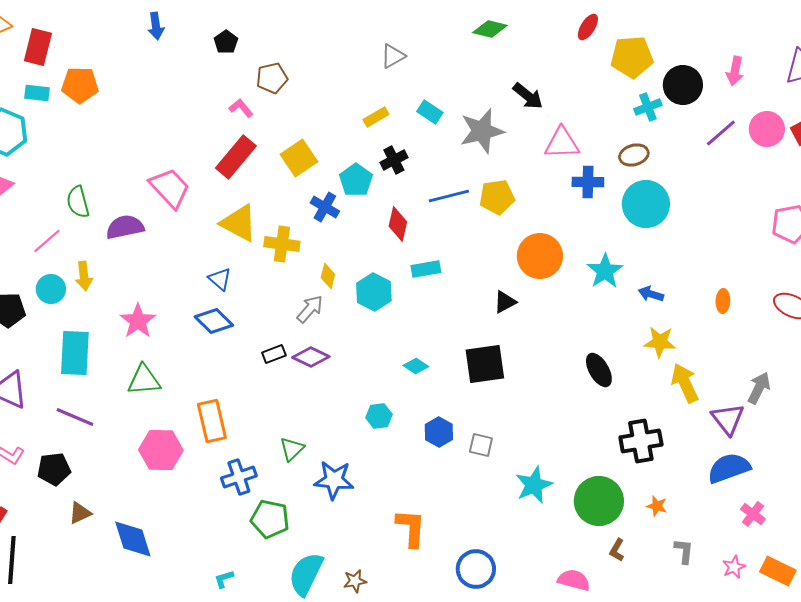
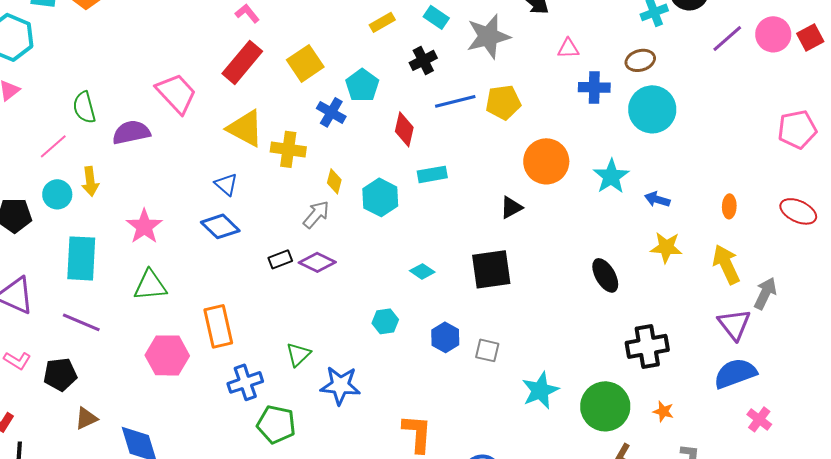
pink triangle: (562, 143) -> (568, 48), size x0.6
black cross: (394, 160) -> (423, 60), moved
yellow arrow: (685, 383) -> (726, 264), moved

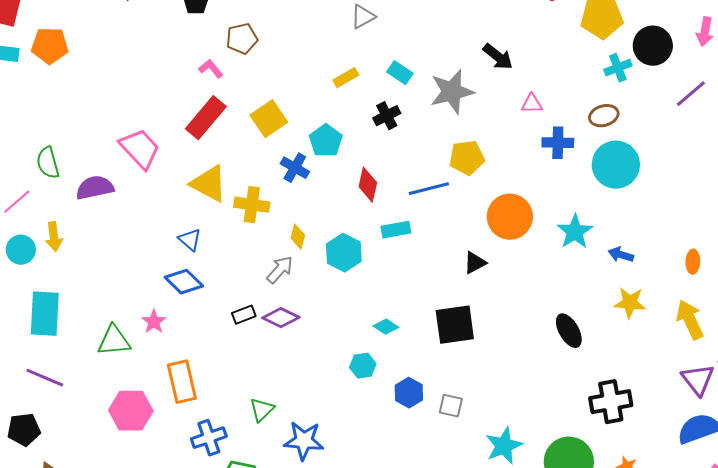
blue line: (455, 101) -> (429, 189), moved
pink star: (144, 226) -> (154, 322), moved, size x0.7
cyan hexagon: (385, 321) -> (363, 366), moved

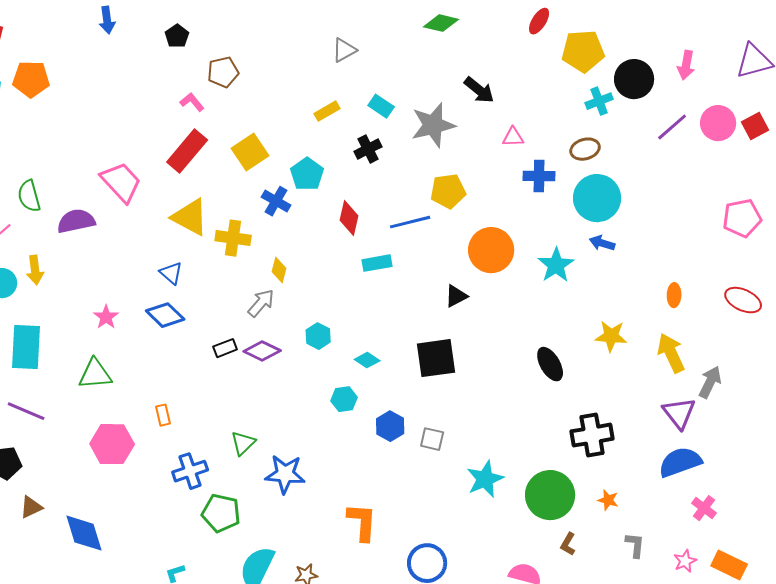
cyan hexagon: (344, 253) -> (318, 336), moved, size x0.7
blue arrow: (621, 255) -> (602, 243), moved
pink star: (154, 322) -> (106, 317), moved
orange rectangle: (182, 382) -> (163, 415), size x0.5

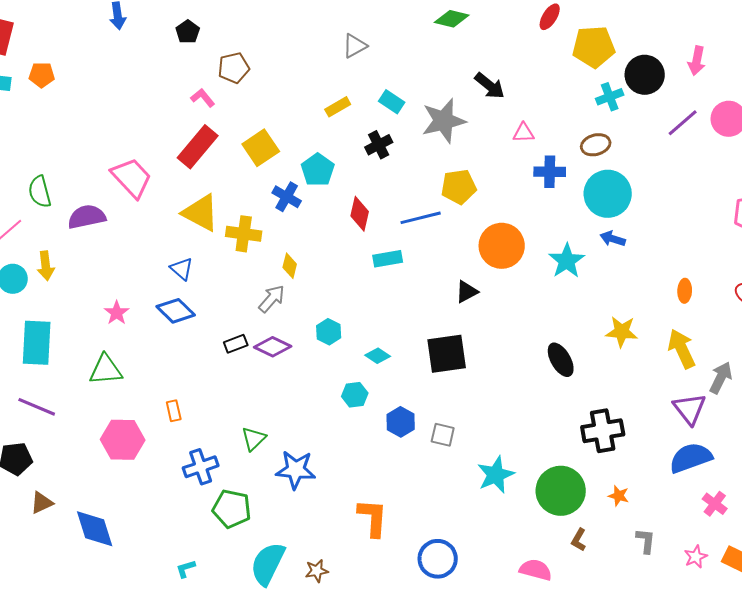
orange pentagon: (31, 79) -> (42, 75), size x0.7

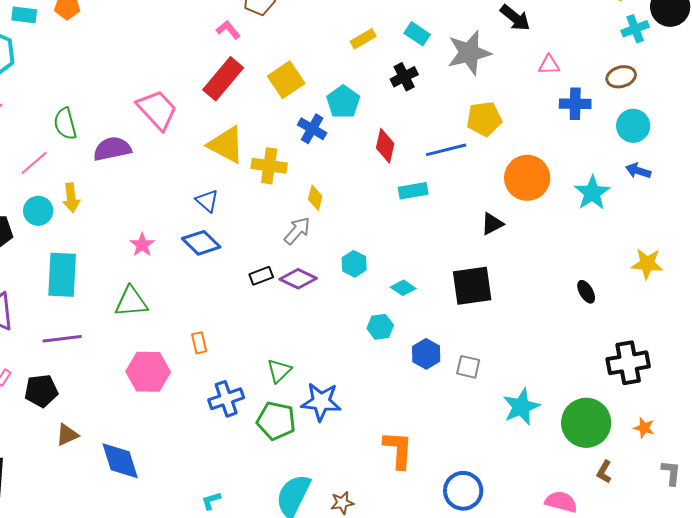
cyan circle: (608, 194) -> (633, 126), size x0.7
black ellipse: (561, 360) -> (586, 292), size x0.7
purple line: (37, 407) -> (62, 339), turned -30
green pentagon: (232, 509) -> (276, 421), moved

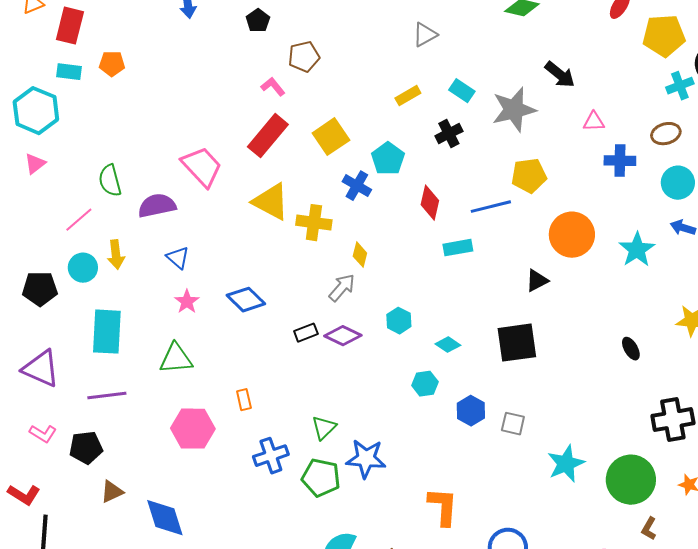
blue triangle: (207, 201) -> (178, 258), moved

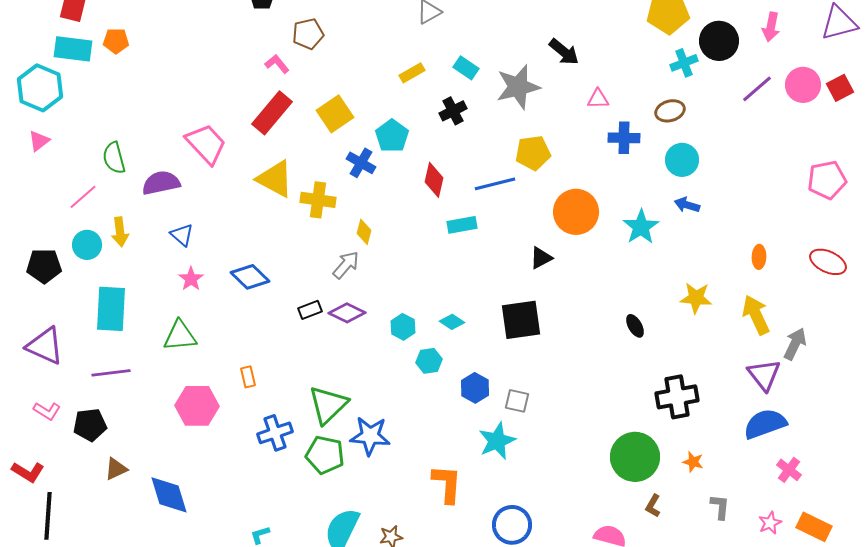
cyan rectangle: (69, 72) -> (73, 49), size x1.5
cyan hexagon: (399, 321) -> (403, 327), moved
green triangle: (324, 428) -> (328, 405), size x1.6
cyan star: (566, 464) -> (497, 441), moved

